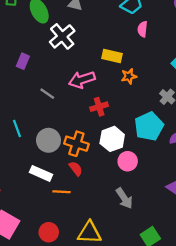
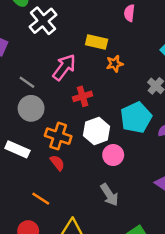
pink arrow: (82, 80) -> (64, 67), turned 145
gray circle: (48, 140) -> (31, 108), moved
white rectangle: (41, 173) -> (17, 149), moved
orange line: (62, 192) -> (41, 199), moved, turned 30

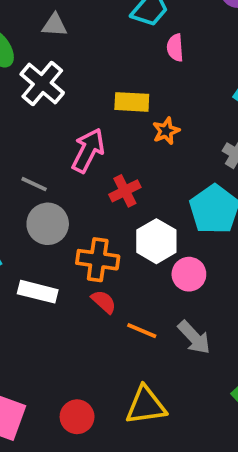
orange line: (41, 199) -> (142, 331), moved

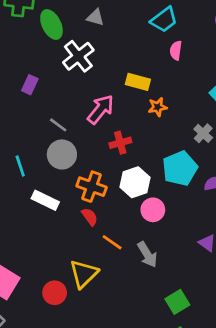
yellow triangle: (146, 405) -> (84, 274), moved, turned -48

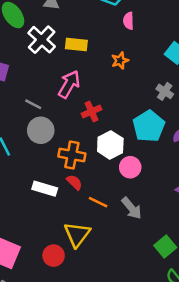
yellow rectangle: (138, 82) -> (76, 45), moved
orange star: (158, 107) -> (120, 61), moved
white rectangle: (45, 200) -> (45, 189), moved

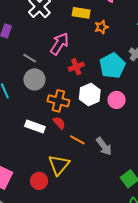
yellow rectangle: (76, 45) -> (81, 13), moved
cyan pentagon: (149, 126) -> (112, 66), moved
pink circle: (130, 167) -> (117, 100), moved

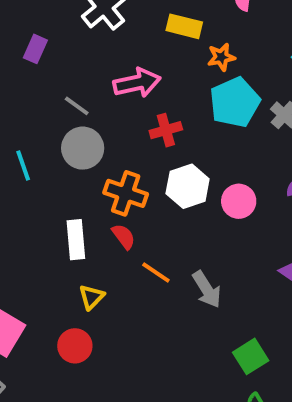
pink arrow: (59, 44) -> (137, 83), turned 40
cyan pentagon: (112, 66) -> (235, 102), moved
white rectangle: (35, 127) -> (76, 240), turned 60
yellow triangle: (59, 165) -> (92, 297), moved, size x0.6

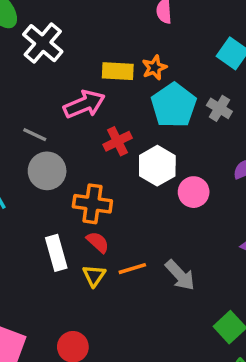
yellow rectangle: (184, 26) -> (118, 71), moved
white hexagon: (188, 186) -> (157, 166), moved
orange line: (156, 272) -> (132, 269), turned -40
yellow triangle: (92, 297) -> (94, 276), moved

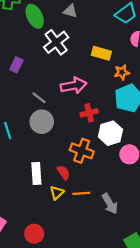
yellow rectangle: (118, 71) -> (101, 53), moved
orange cross: (92, 204) -> (82, 151), moved

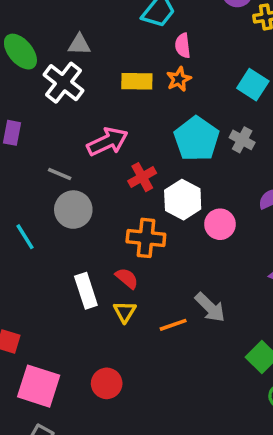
gray triangle: (70, 11) -> (79, 44), moved
orange star: (122, 72) -> (179, 79), moved
orange line: (81, 193) -> (173, 325), moved

